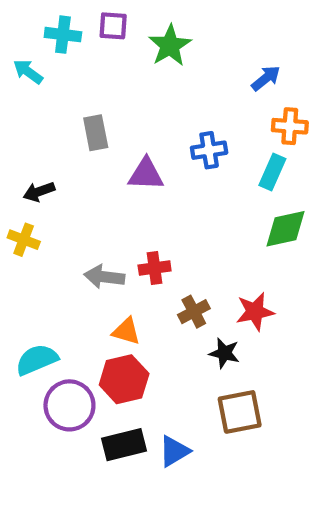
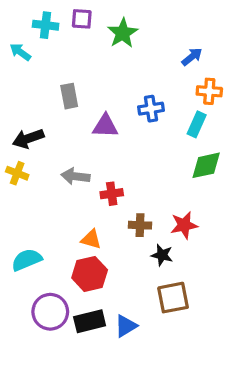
black arrow: (39, 192) -> (28, 139), size x1.4
gray arrow: (104, 277) -> (75, 176), moved
brown cross: (194, 312) -> (140, 225), turned 30
purple circle: (69, 405) -> (50, 312), moved

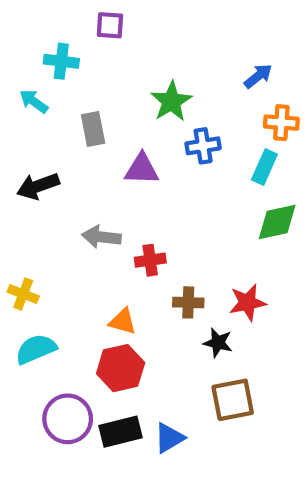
cyan cross: (46, 25) -> (61, 61), moved
green star: (123, 33) -> (171, 101), moved
cyan arrow: (20, 52) -> (34, 101), moved
yellow cross: (17, 173) -> (23, 294), moved

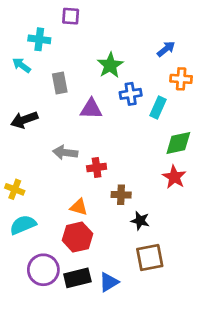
cyan rectangle: (264, 167) -> (158, 108), moved
red star: (248, 302) -> (174, 177), moved, turned -30

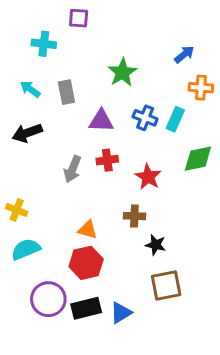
cyan arrow: (22, 65) -> (30, 89), moved
blue cross: (131, 94) -> (145, 118), moved, turned 30
gray arrow: (65, 153) -> (73, 169), turned -75
red cross: (97, 167) -> (107, 160), moved
red star: (174, 177) -> (148, 177), moved

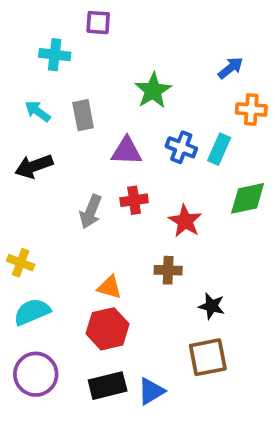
black star: (156, 245) -> (212, 306), moved
purple circle: (48, 299) -> (36, 374), moved

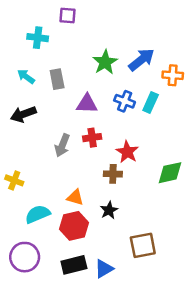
blue arrow: (231, 68) -> (141, 60), moved, size x1.5
green diamond: (248, 198) -> (170, 173), moved
brown cross: (168, 270) -> (113, 174), moved
black star: (212, 306) -> (109, 210), moved, turned 30
cyan semicircle: (32, 312) -> (38, 214), moved

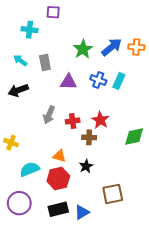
orange cross: (173, 75) -> (136, 47), moved
red cross: (92, 138) -> (73, 121), moved

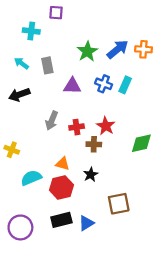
purple circle: (19, 203) -> (20, 227), moved

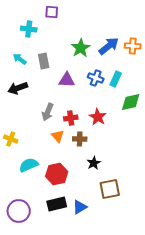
green diamond: (141, 143) -> (131, 102), moved
brown cross: (94, 144) -> (80, 139), moved
orange triangle: (63, 164) -> (58, 136), moved, turned 32
black star: (91, 175) -> (94, 163), moved

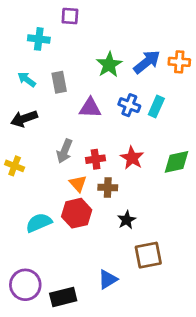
green diamond: (131, 102) -> (177, 162), moved
yellow cross: (11, 139) -> (15, 166), moved
red hexagon: (57, 174) -> (77, 213), moved
black rectangle: (57, 204) -> (63, 297), moved

